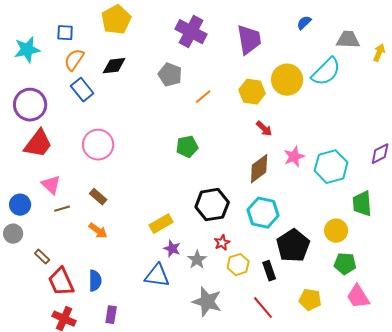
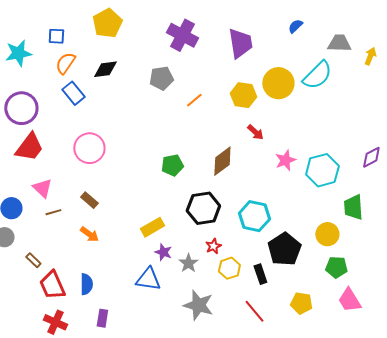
gray pentagon: (170, 75) -> (161, 78), turned -30
green pentagon: (187, 147) -> (172, 165), moved
brown diamond: (259, 169) -> (222, 161), moved

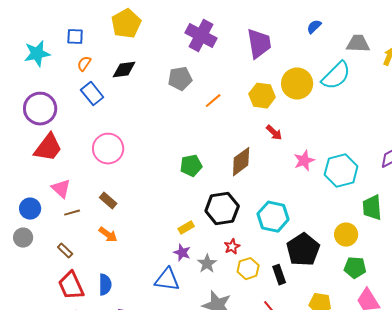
orange semicircle: (65, 63) -> (84, 64), size x0.7
yellow rectangle: (152, 227) -> (186, 228), moved, size x0.7
brown rectangle: (33, 260) -> (65, 251), moved

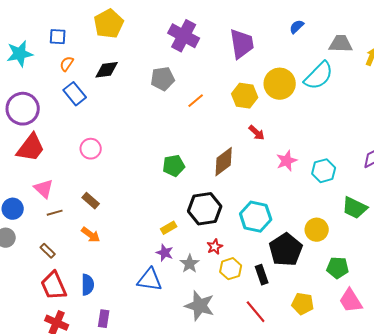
pink circle: (108, 149) -> (91, 149), size x0.7
cyan hexagon: (341, 171) -> (324, 171), size x0.7
green trapezoid: (372, 208) -> (355, 208), turned -60
yellow circle: (346, 235) -> (317, 230), moved

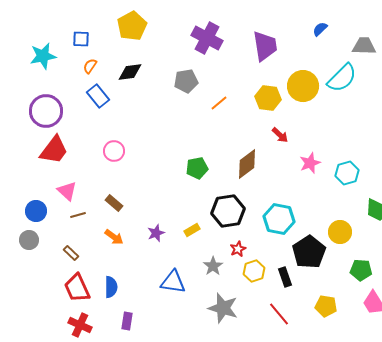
purple star: (165, 253) -> (156, 233), moved, turned 30

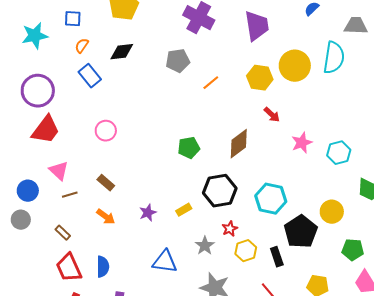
cyan semicircle: (342, 78) -> (334, 58), turned -36

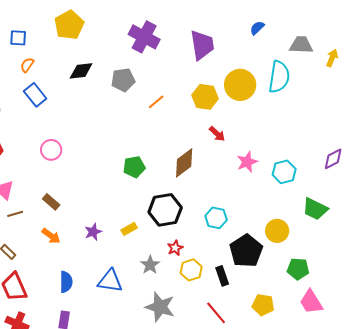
black diamond: (122, 52) -> (81, 71), moved
cyan hexagon: (271, 199) -> (216, 218), size x0.7
blue semicircle: (103, 267) -> (66, 282), moved

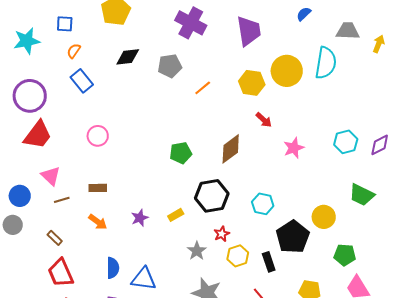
cyan hexagon: (284, 172) -> (346, 142), moved
brown rectangle: (51, 202) -> (98, 188), turned -42
blue triangle: (110, 281) -> (144, 279), moved

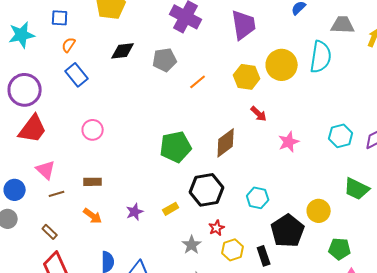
green pentagon: (181, 153) -> (176, 147), size x1.4

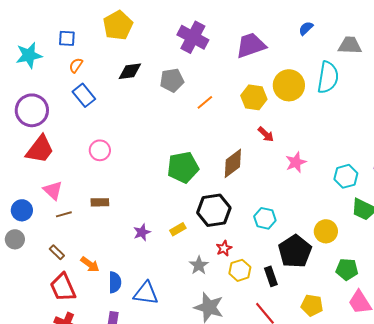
purple trapezoid: (244, 25) -> (251, 45), turned -100
cyan hexagon: (341, 136) -> (346, 176), moved
orange arrow: (93, 216) -> (90, 264), moved

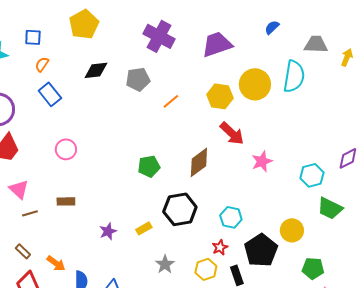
red arrow: (266, 134) -> (232, 133), size x1.5
green pentagon: (183, 167) -> (149, 166), size x0.7
red star: (224, 248) -> (220, 247), moved

